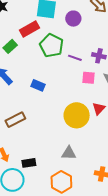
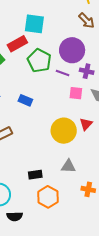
purple circle: (73, 19) -> (72, 50), moved, size x1.6
gray triangle: (69, 153) -> (68, 166), moved
black rectangle: (29, 163) -> (35, 175), moved

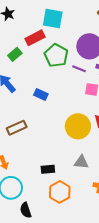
black semicircle: (15, 216) -> (26, 210), turned 70

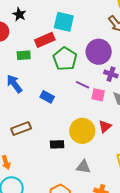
green rectangle: (15, 54) -> (24, 55), turned 32
purple line: (79, 69) -> (83, 85), moved
black rectangle: (48, 169) -> (57, 144), moved

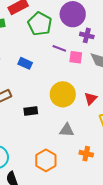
red triangle: (105, 126) -> (91, 99), moved
black rectangle: (57, 144) -> (31, 111), moved

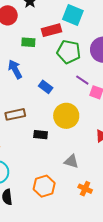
green pentagon: (40, 24) -> (69, 52), turned -30
yellow circle: (63, 94) -> (66, 116), moved

